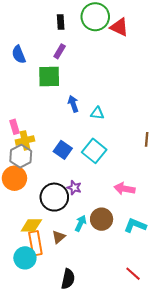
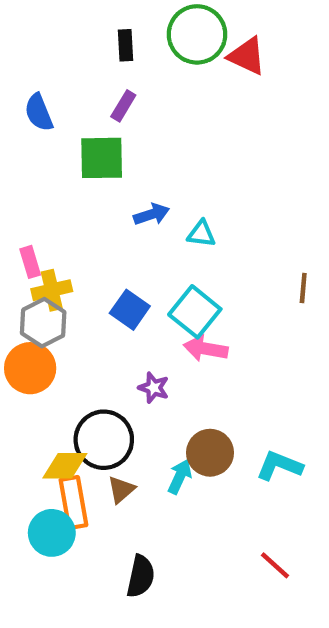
blue arrow: (73, 104) -> (151, 214), turned 91
pink arrow: (125, 189) -> (206, 349), moved
black circle: (54, 197) -> (104, 440), moved
cyan arrow: (81, 223) -> (180, 477), moved

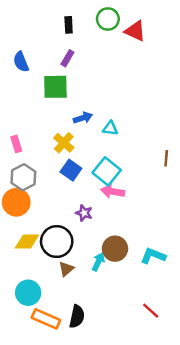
green circle: (197, 34) -> (108, 19), size x0.7
yellow cross: (52, 290) -> (64, 143), moved, turned -36
yellow diamond: (65, 466) -> (27, 242), moved
orange rectangle: (73, 503) -> (46, 319), moved, turned -56

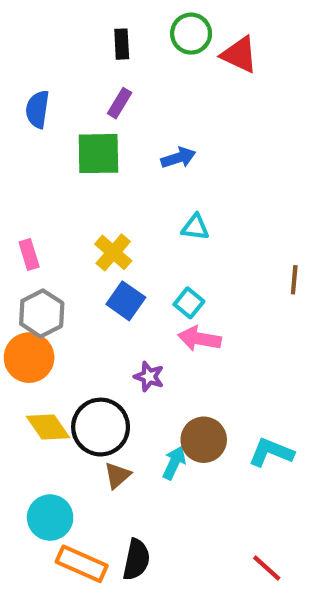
blue semicircle: (21, 62) -> (37, 109), turned 30
blue arrow: (83, 118) -> (178, 158), moved
cyan square: (107, 171) -> (189, 303), size x0.6
yellow diamond: (27, 242) -> (48, 427), turned 55
red line: (151, 311) -> (267, 568), moved

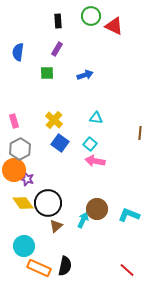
green square: (98, 154) -> (47, 73), size x0.6
cyan triangle: (195, 227) -> (96, 118), moved
purple star: (149, 377) -> (27, 179), moved

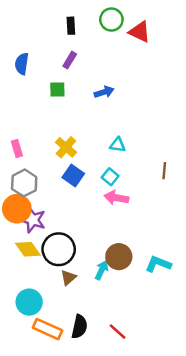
brown line: (140, 133) -> (164, 171), moved
purple star: (27, 179) -> (33, 220), size x1.5
red line: (127, 270) -> (118, 332), moved

